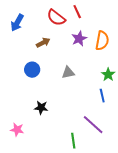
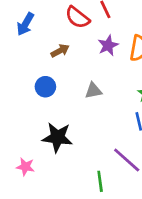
black star: (41, 108) -> (57, 137), size x1.6

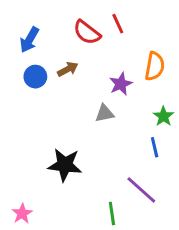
purple star: (108, 45) -> (121, 84), moved
blue circle: (45, 87) -> (35, 77), moved
pink star: (25, 167) -> (22, 214), moved, turned 30

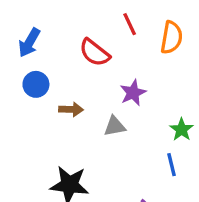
red semicircle: (87, 32) -> (95, 53), moved
orange semicircle: (155, 66) -> (172, 37), moved
brown arrow: (68, 69) -> (71, 109), moved, turned 30

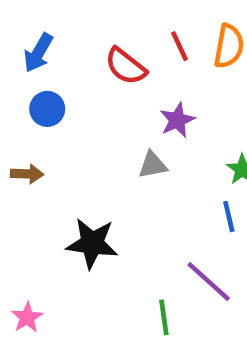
red line: (130, 24) -> (180, 46), moved
brown arrow: (71, 109) -> (27, 174), moved

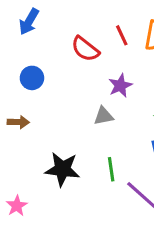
blue arrow: (38, 53) -> (29, 22), moved
pink star: (27, 317) -> (17, 206), moved
green line: (164, 317) -> (111, 169), moved

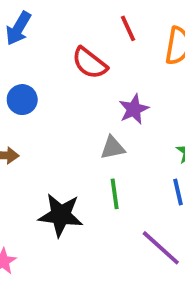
red line: (122, 35) -> (128, 28), moved
green line: (111, 169) -> (115, 194), moved

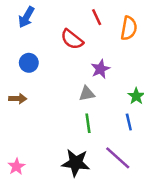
black star: (61, 215) -> (76, 163), moved

